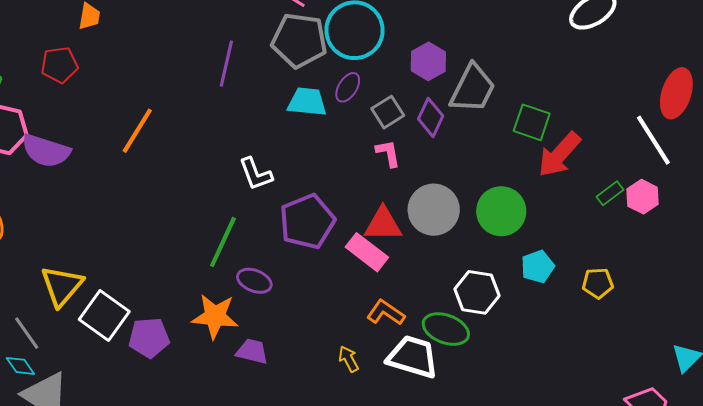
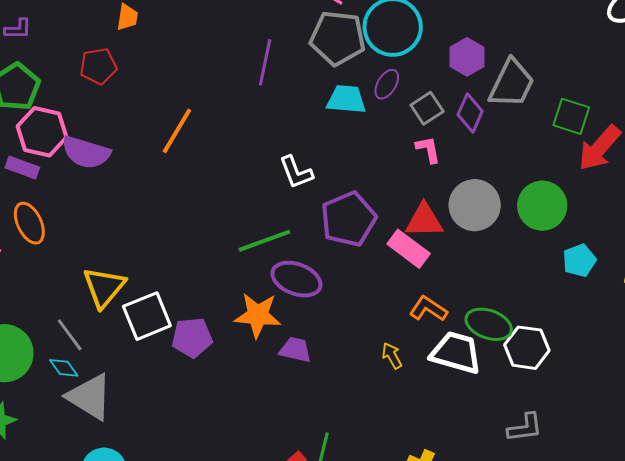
green line: (223, 242) -> (264, 241), turned 46
purple ellipse: (254, 281) -> (296, 279), size x1.4
white hexagon: (477, 292) -> (527, 348), moved
white square: (104, 315) -> (147, 316), turned 33

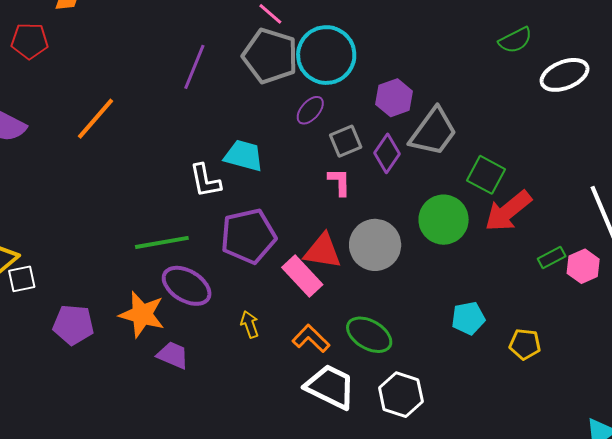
cyan trapezoid: (346, 99) -> (244, 156), moved
green circle: (542, 206) -> (444, 220), moved
white square: (147, 316) -> (22, 279), moved, size x0.6
green ellipse: (489, 324) -> (369, 335), moved
yellow arrow: (392, 356) -> (250, 324), moved

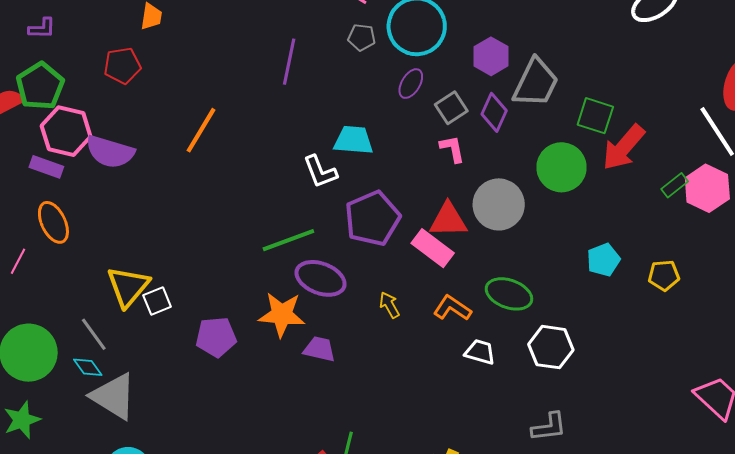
gray pentagon: (270, 56) -> (362, 37), size x0.5
pink hexagon: (583, 266) -> (707, 188), size x1.4
white trapezoid: (330, 387) -> (480, 352), size x0.6

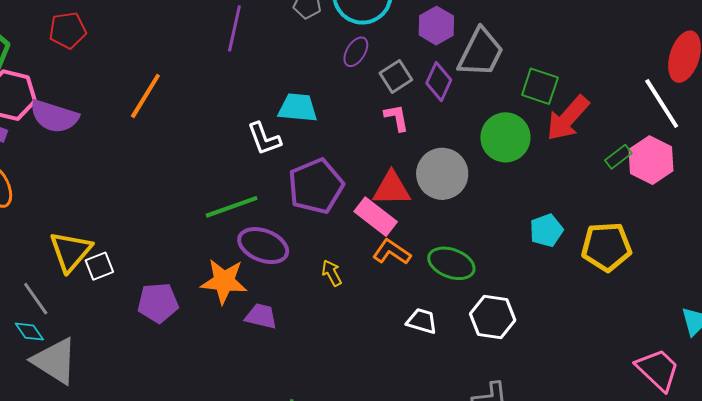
yellow pentagon: (664, 275) -> (607, 247), size x1.6
orange L-shape: (452, 308) -> (392, 252), moved

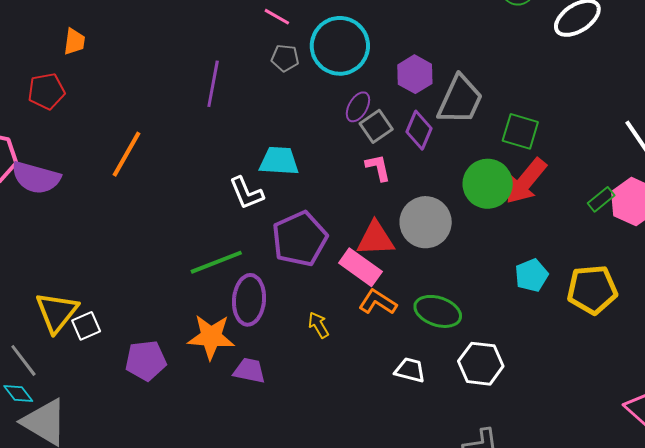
purple ellipse: (356, 52) -> (358, 107), moved
red arrow: (568, 118) -> (526, 181), moved
purple ellipse: (263, 246) -> (249, 300), turned 75

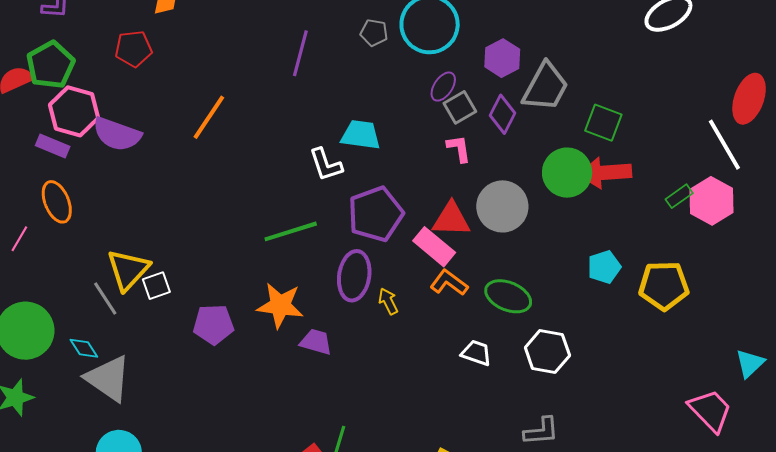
red arrow: (526, 181) -> (605, 173), turned 42
purple ellipse: (249, 300) -> (354, 276), moved
gray line: (23, 360) -> (105, 299), moved

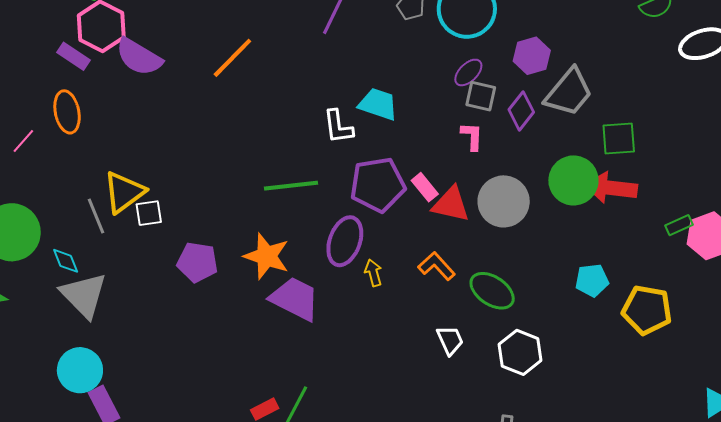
gray square: (460, 107) -> (481, 96), turned 32
green square: (603, 123) -> (619, 138), turned -36
pink rectangle: (434, 247) -> (425, 187), moved, size x0.7
purple trapezoid: (316, 342) -> (295, 299), size x1.6
white trapezoid: (476, 353) -> (450, 340), turned 36

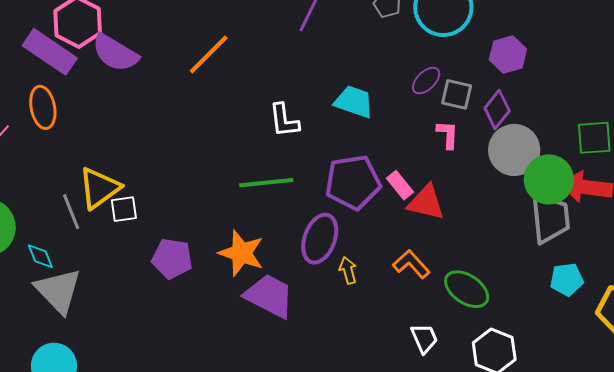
purple rectangle: (74, 56) -> (50, 52), size x1.6
purple ellipse: (468, 72) -> (426, 81), moved
gray trapezoid: (569, 92) -> (550, 218), moved, turned -46
white L-shape: (338, 127) -> (284, 120), moved
gray circle: (504, 201) -> (514, 150), moved

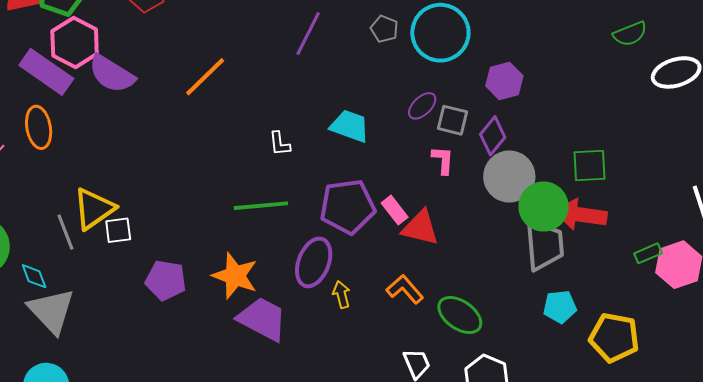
white L-shape: (284, 120) -> (280, 144), size x0.7

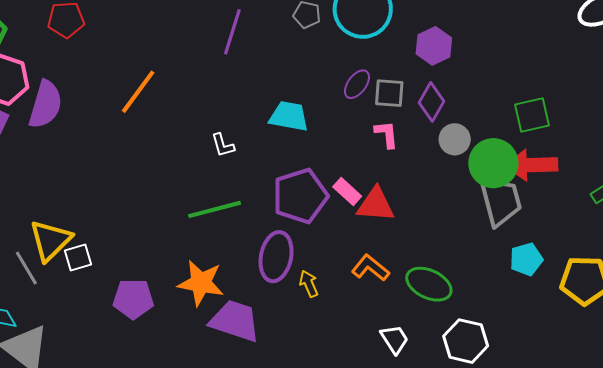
purple semicircle: (112, 74) -> (45, 104), turned -96
gray circle: (509, 177) -> (455, 139), size x0.6

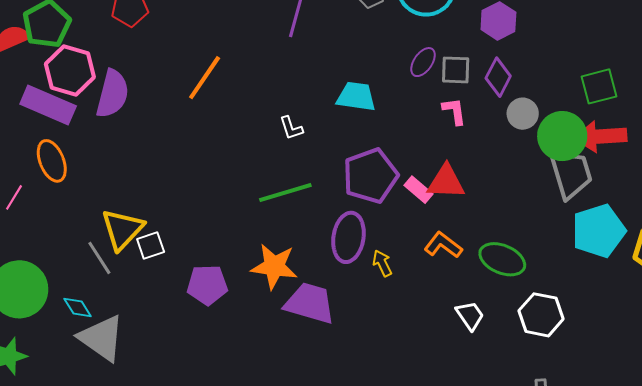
pink rectangle: (347, 192) -> (418, 190), moved
cyan pentagon: (526, 259) -> (599, 231), size x1.6

